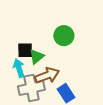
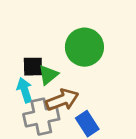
green circle: (64, 36) -> (84, 47), size x1.4

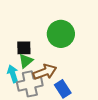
green triangle: (48, 75) -> (26, 61), moved
cyan arrow: (25, 90) -> (13, 74), moved

